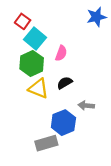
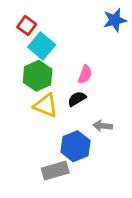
pink semicircle: (61, 53) -> (85, 74), moved

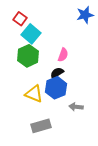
yellow triangle: (46, 106) -> (34, 94), moved
gray arrow: (103, 126) -> (76, 107), moved
blue hexagon: (75, 146) -> (56, 88), moved

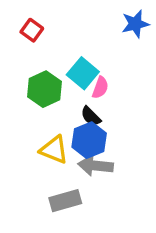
cyan square: (31, 34) -> (83, 73), moved
black semicircle: (57, 73) -> (91, 116), turned -104
gray arrow: (76, 107) -> (96, 166), moved, size x1.5

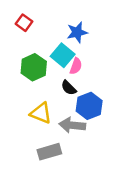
blue star: (135, 24) -> (77, 32), moved
blue hexagon: (89, 140) -> (89, 106), moved

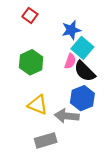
red square: (24, 23) -> (30, 15), moved
cyan square: (63, 55) -> (82, 48), moved
black semicircle: (69, 88) -> (85, 71), moved, size x1.5

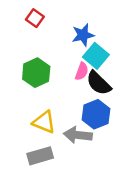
gray rectangle: (46, 140) -> (40, 156), moved

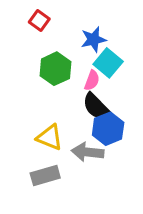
green hexagon: (36, 73) -> (55, 69), moved
black semicircle: (99, 83) -> (96, 107), moved

